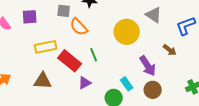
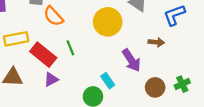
brown arrow: (170, 50) -> (156, 42), turned -32
purple triangle: (85, 83) -> (51, 79), moved
brown circle: (153, 90) -> (155, 87), moved

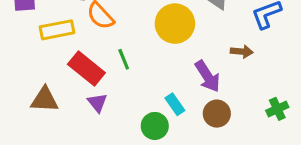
yellow rectangle: (16, 39) -> (57, 30), moved
purple triangle: (51, 79) -> (97, 103), turned -42
brown circle: (155, 87) -> (217, 114), moved

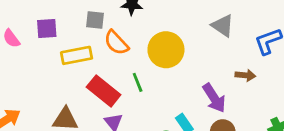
yellow circle: (175, 24) -> (166, 50), moved

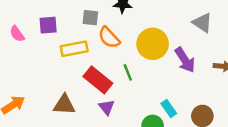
purple arrow: (214, 98) -> (185, 60), moved

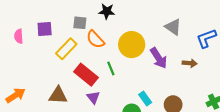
pink semicircle: (17, 34) -> (19, 36), turned 32
yellow rectangle: (74, 49) -> (66, 49), turned -35

